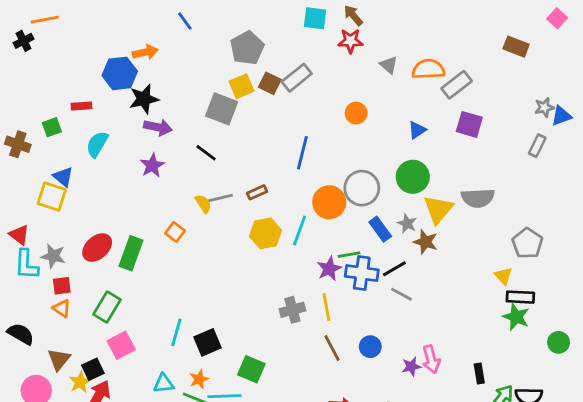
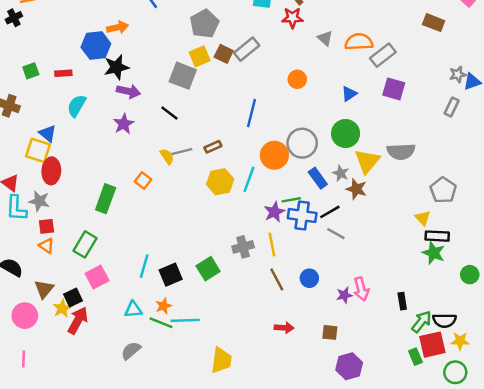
green square: (52, 127) -> (31, 71), moved
red ellipse: (97, 248) -> (51, 171), moved, turned -45
green square: (251, 369) -> (208, 269), moved, turned 35

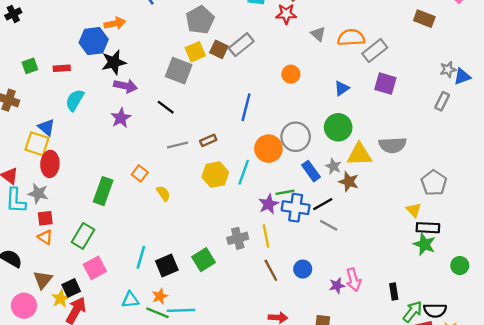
yellow semicircle: (167, 156) -> (163, 193), moved
yellow triangle: (367, 161) -> (359, 154), turned 48

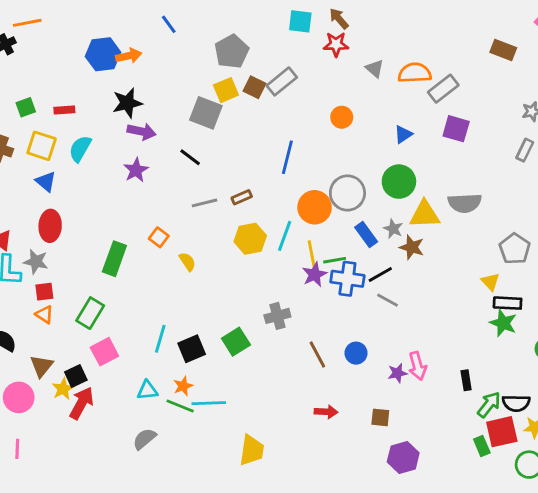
blue hexagon: (94, 41) -> (103, 54), moved
yellow square: (37, 144) -> (42, 146), moved
yellow line: (266, 236) -> (312, 254), moved

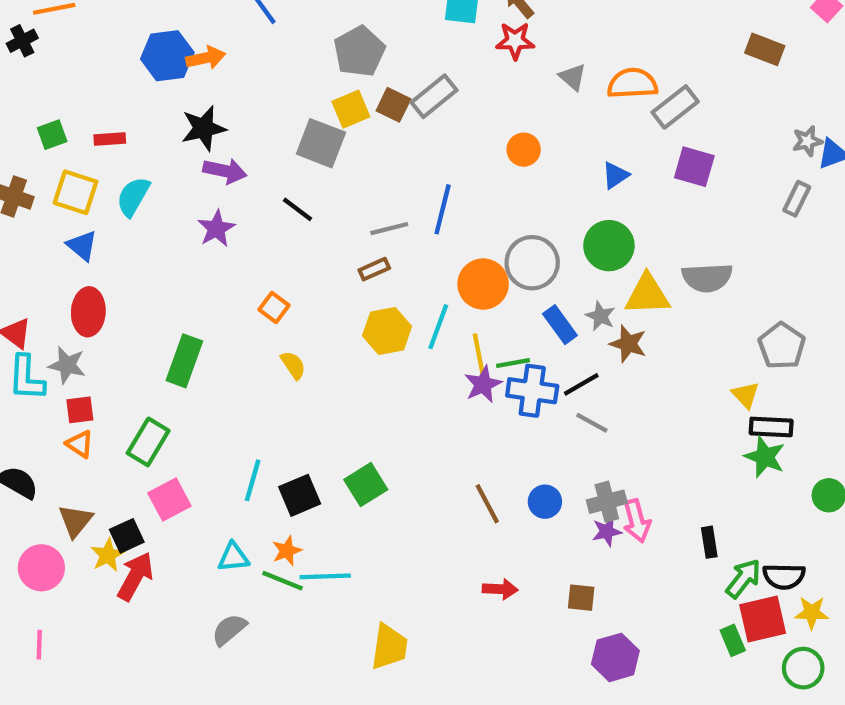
gray line: (205, 203) -> (389, 229), moved
orange square: (159, 237) -> (274, 308), moved
gray cross: (277, 316) -> (607, 502), moved

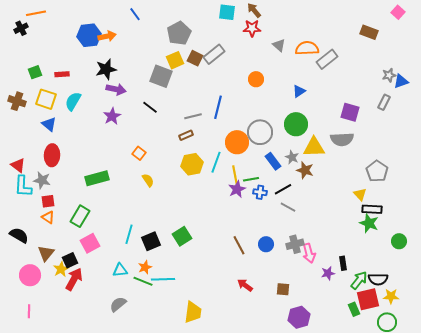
purple square: (694, 167) -> (350, 112), moved
green rectangle: (184, 361) -> (97, 178), turned 55
blue cross: (532, 391) -> (260, 192), size x0.6
purple star: (607, 532) -> (328, 273), moved
red arrow: (500, 589) -> (245, 285), turned -147

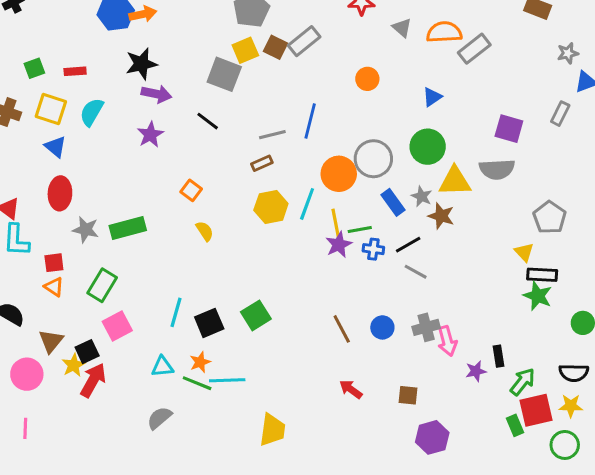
gray star: (389, 75) -> (568, 53), moved
gray star: (42, 180) -> (86, 230), moved
black semicircle: (378, 279) -> (574, 373), moved

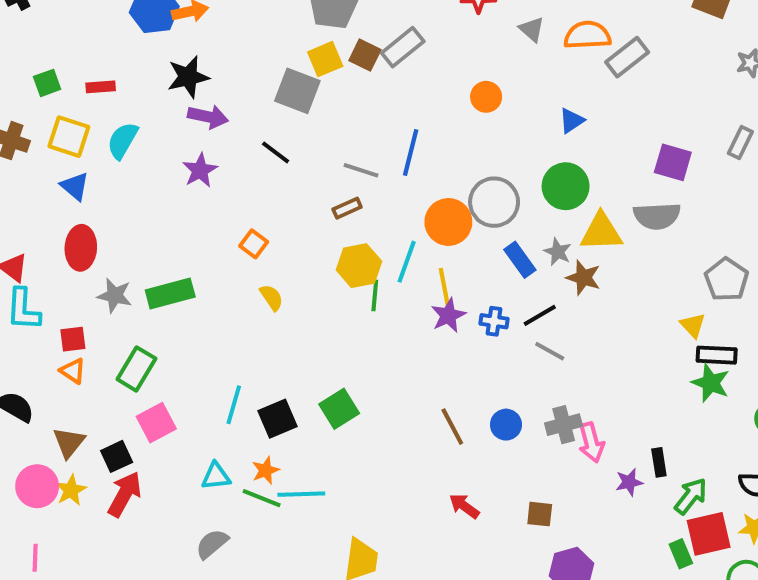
gray line: (272, 135) -> (361, 170), turned 32
green line: (360, 230) -> (375, 295), moved, turned -75
yellow star: (74, 365) -> (71, 490), moved

